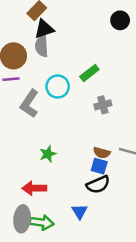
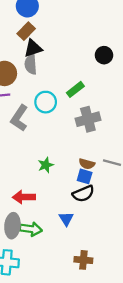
black circle: (120, 20) -> (104, 55), moved
gray cross: (103, 105) -> (88, 119), size x1.5
green star: (48, 154) -> (46, 165), moved

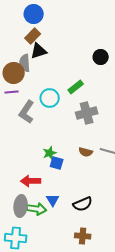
gray semicircle: (31, 64) -> (25, 63), moved
blue square: (85, 176) -> (57, 163), moved
black semicircle: (83, 194) -> (83, 204), moved
blue triangle: (66, 219) -> (53, 200), moved

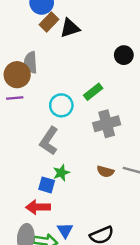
brown rectangle: (33, 36) -> (49, 22), moved
black triangle: (39, 51) -> (70, 28), moved
gray L-shape: (27, 112) -> (49, 141), moved
blue square: (57, 163) -> (47, 185), moved

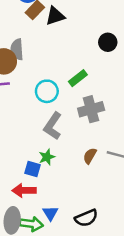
gray L-shape: (49, 141) -> (53, 126), moved
brown semicircle: (105, 172) -> (90, 156), turned 105

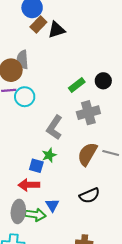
black circle: (108, 42) -> (103, 81), moved
cyan circle: (47, 91) -> (25, 97), moved
brown semicircle: (90, 156) -> (87, 154), size x1.6
black semicircle: (86, 218) -> (89, 196), moved

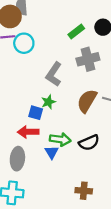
green arrow: (35, 215) -> (60, 139), moved

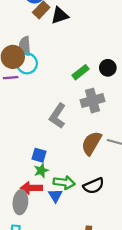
cyan circle: (24, 43) -> (27, 63), moved
green star: (48, 102) -> (41, 170), moved
red arrow: (28, 132) -> (31, 188), moved

